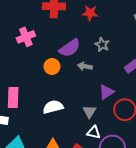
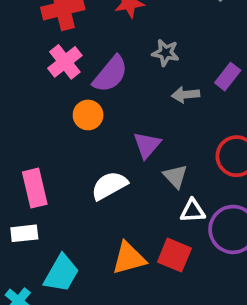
pink cross: (26, 37) -> (65, 62), moved
gray arrow: (85, 66) -> (186, 95), moved
purple triangle: (106, 92) -> (147, 145), moved

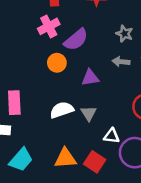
gray star: (166, 53) -> (124, 34), moved
purple triangle: (147, 145) -> (90, 78), moved, turned 30
gray triangle: (175, 176) -> (89, 113), moved

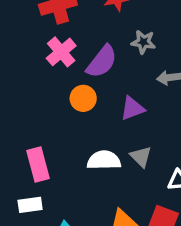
gray star: (124, 34) -> (143, 42), moved
white semicircle: (62, 110) -> (104, 160), turned 30

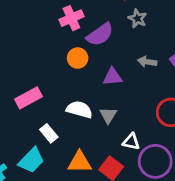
gray star: (143, 42) -> (137, 18), moved
pink rectangle: (38, 165) -> (29, 98), turned 60
white rectangle: (30, 205) -> (49, 133), moved, turned 42

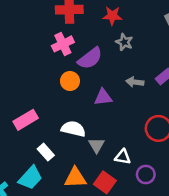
gray triangle: (108, 115) -> (97, 145), moved
purple circle: (155, 161) -> (146, 174), size x0.6

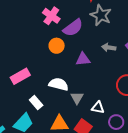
gray star: (124, 42) -> (101, 15), size x1.5
pink cross: (63, 44) -> (51, 16), turned -30

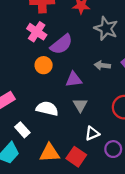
gray star: (101, 15) -> (106, 28), moved
gray triangle: (77, 98) -> (80, 105), moved
white triangle: (98, 108) -> (92, 133), turned -32

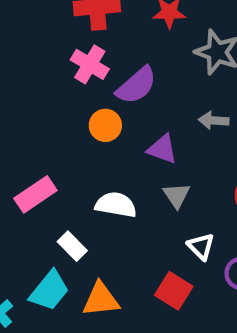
purple triangle: (74, 80) -> (162, 149), turned 30
white triangle: (92, 133) -> (201, 246), turned -49
orange triangle: (49, 153) -> (101, 299), moved

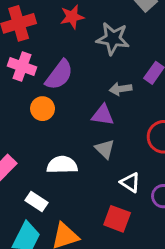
purple triangle: (162, 149) -> (103, 115), moved

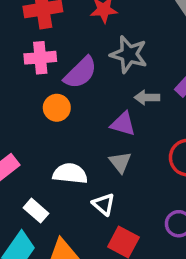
gray star: (113, 39) -> (129, 54), moved
pink cross: (22, 67) -> (40, 58), turned -32
white triangle: (130, 182) -> (104, 204), moved

